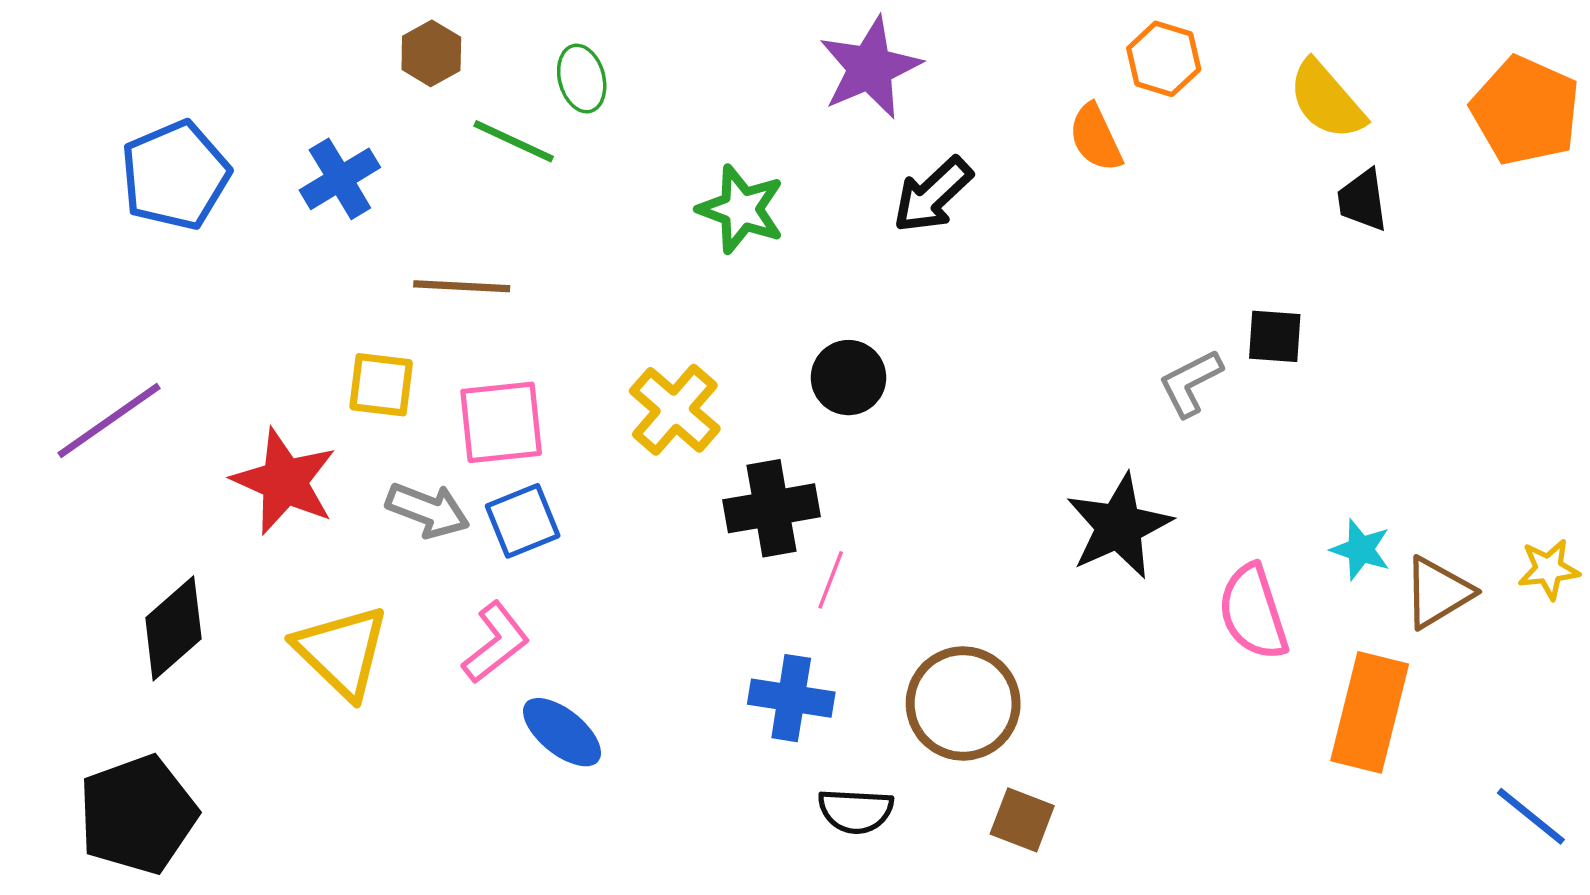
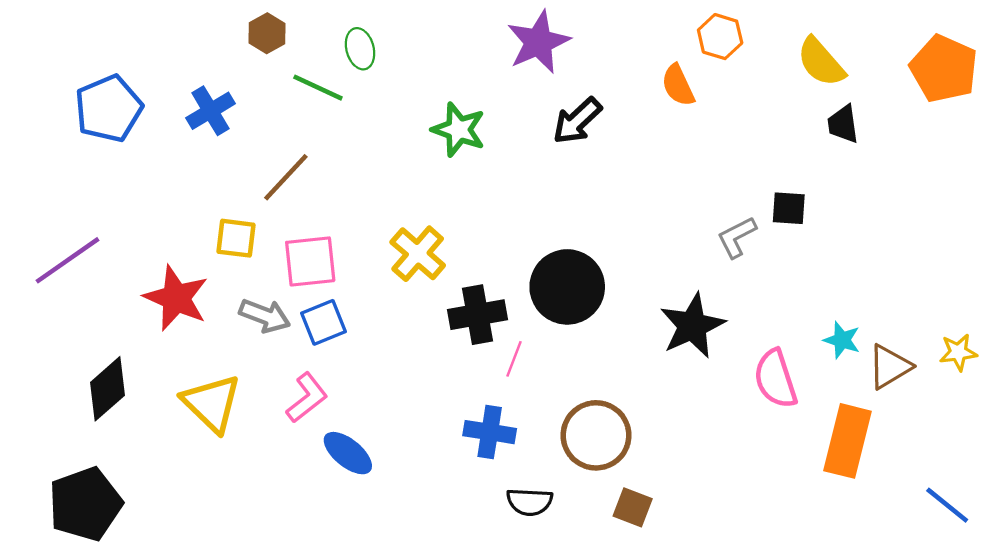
brown line: (462, 286) -> (286, 177), turned -50
black circle: (849, 378) -> (567, 287), moved, size x1.6

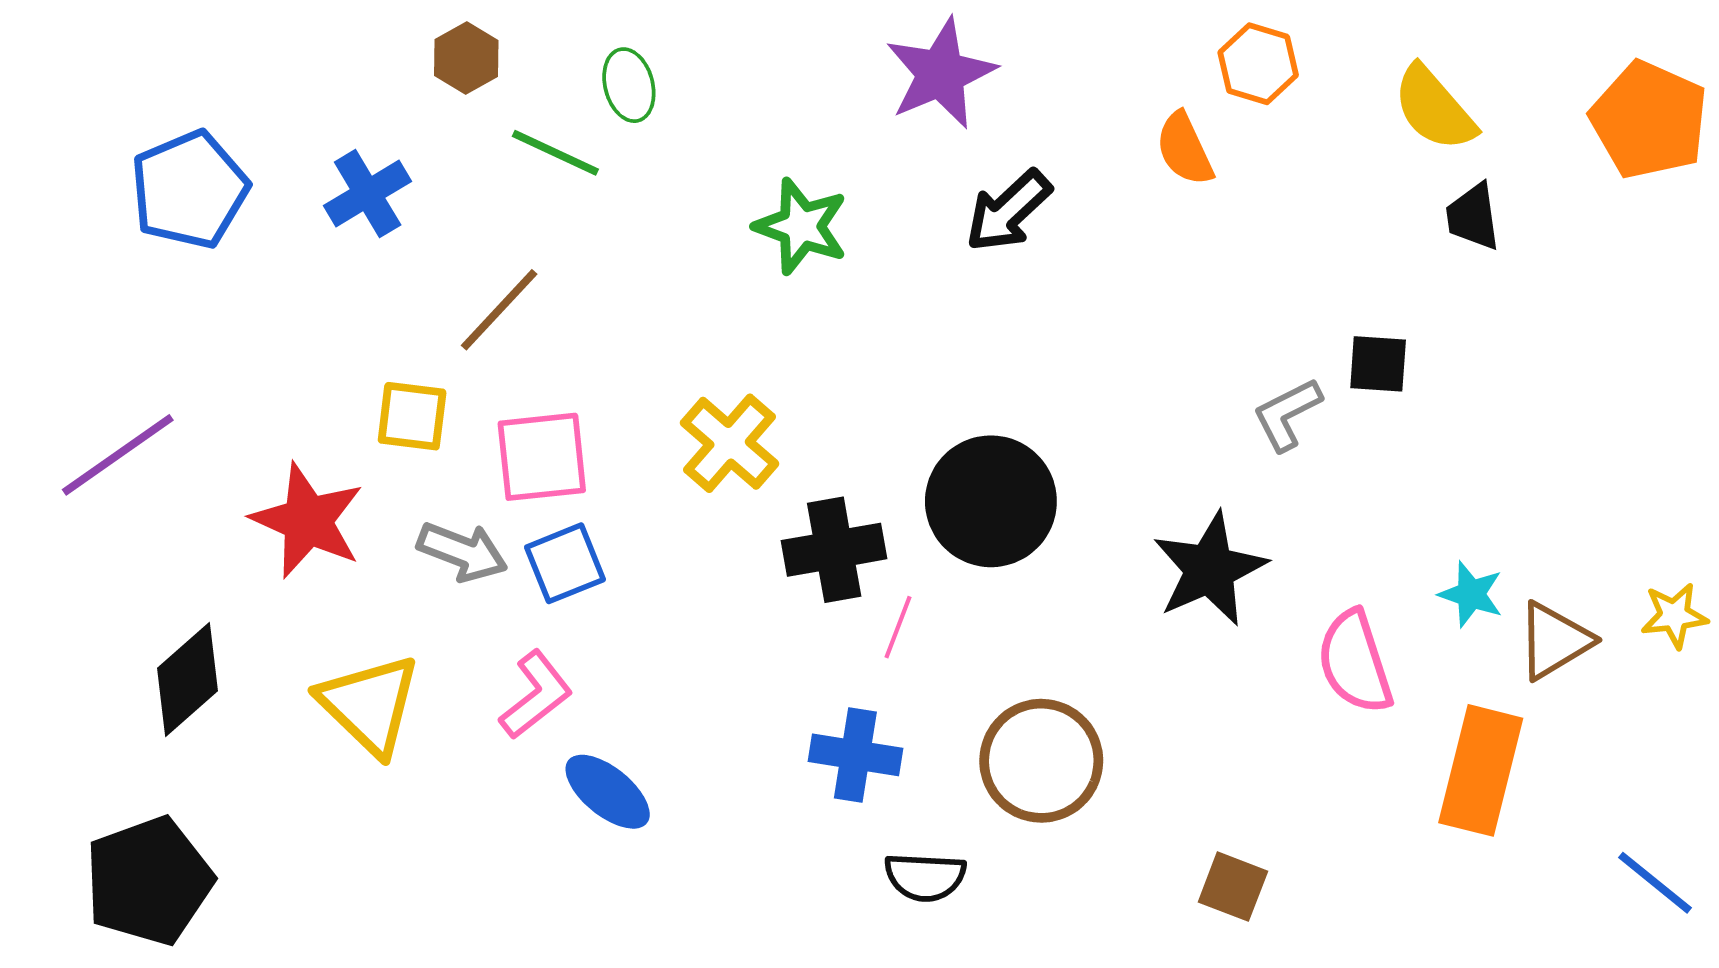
brown square: (633, 507) -> (1233, 887), moved

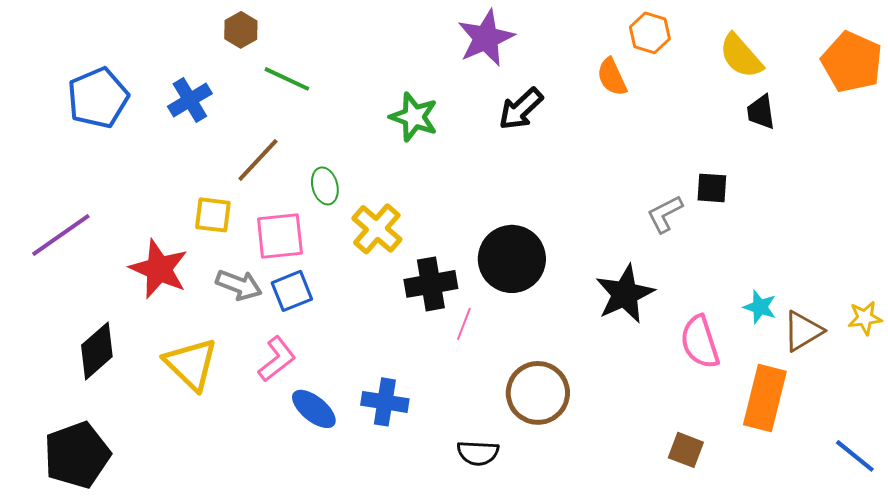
green ellipse: (629, 85) -> (325, 186), moved
blue cross: (855, 755) -> (385, 402), moved
brown square: (1233, 887) -> (686, 450), moved

